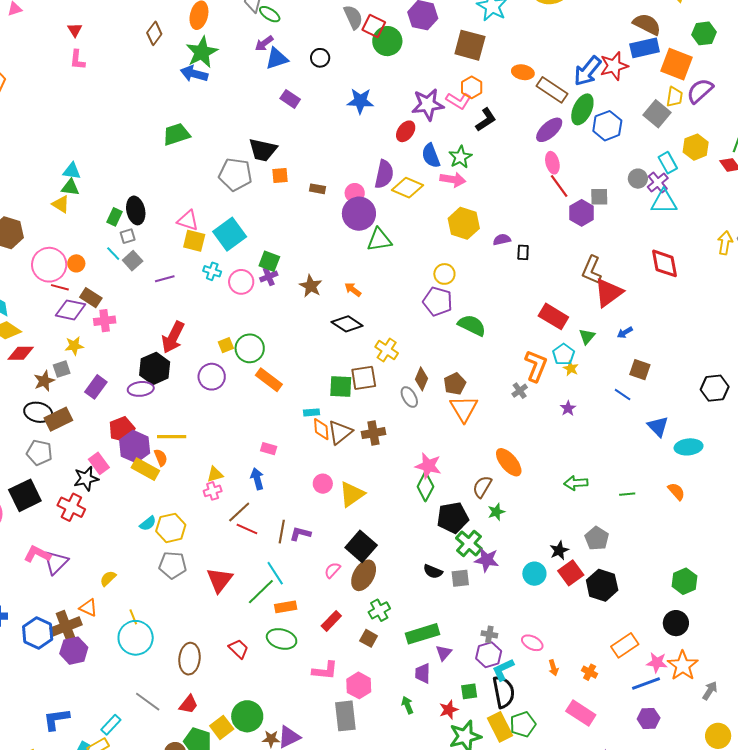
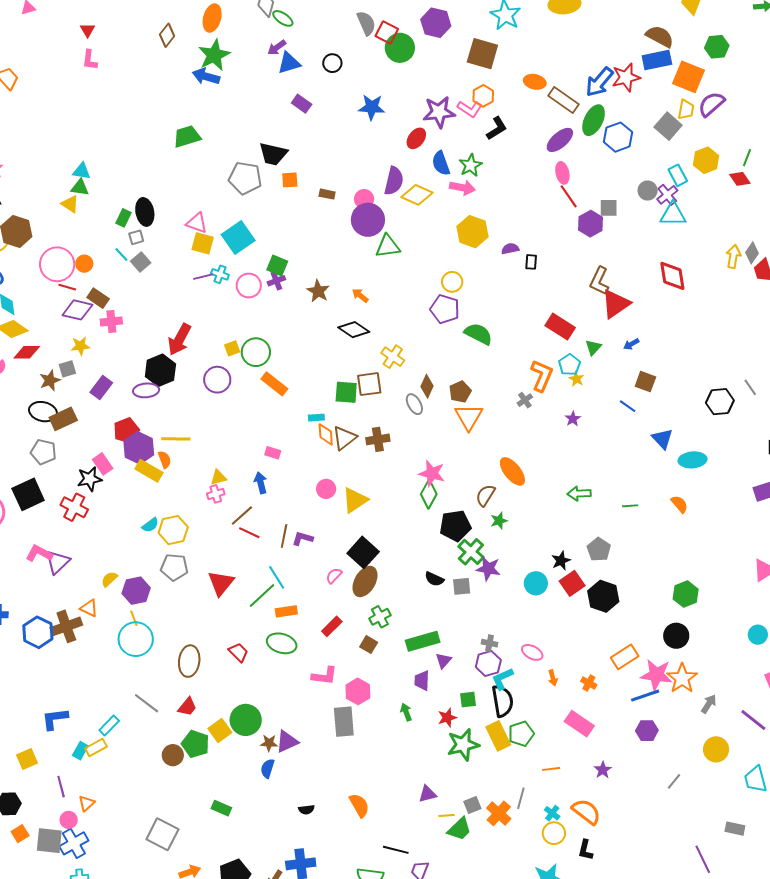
purple line: (165, 279) -> (203, 277), moved
purple hexagon: (74, 651) -> (136, 591), moved
pink star: (657, 663) -> (656, 675), size x1.5

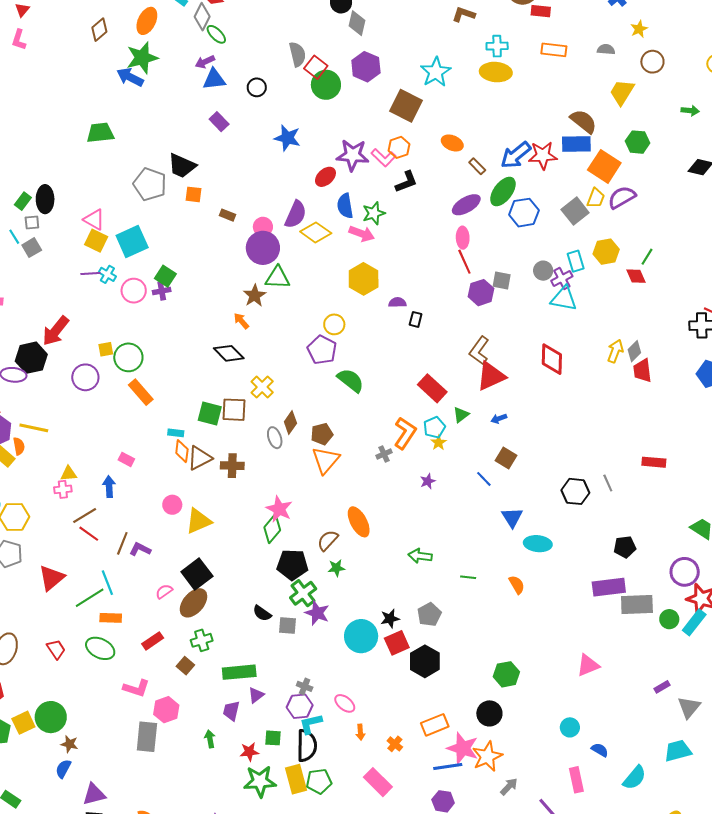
brown rectangle: (564, 100) -> (477, 166), size x0.6
brown star: (318, 291) -> (255, 296), moved
cyan circle: (536, 583) -> (361, 636), size x1.4
purple triangle: (287, 742) -> (94, 794), moved

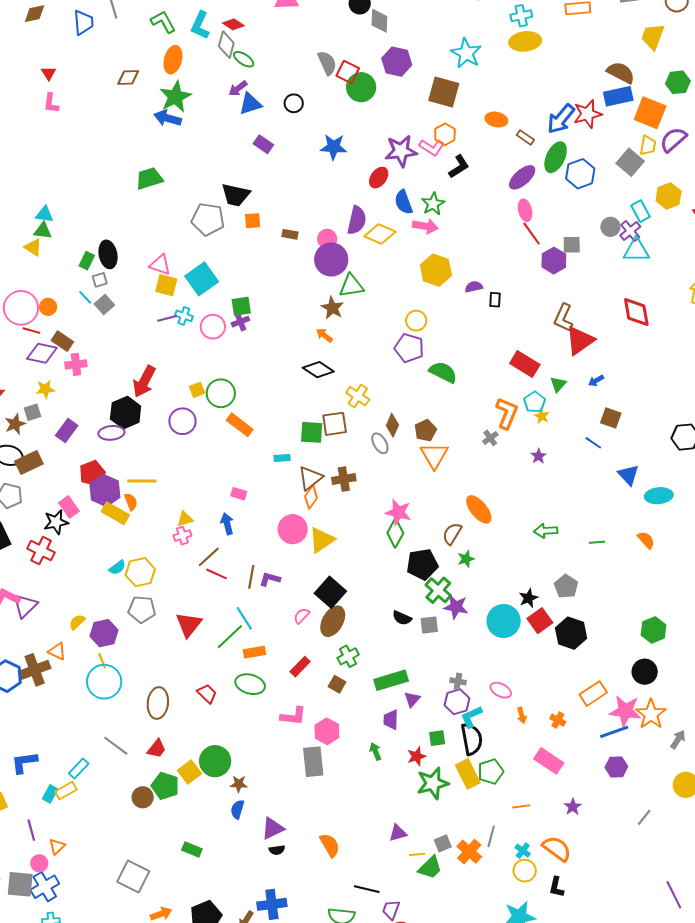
brown diamond: (99, 30) -> (128, 78), turned 50
green square: (165, 276) -> (241, 306), turned -30
orange diamond: (182, 451) -> (311, 497), moved, turned 40
pink circle: (172, 505) -> (293, 529), size x1.5

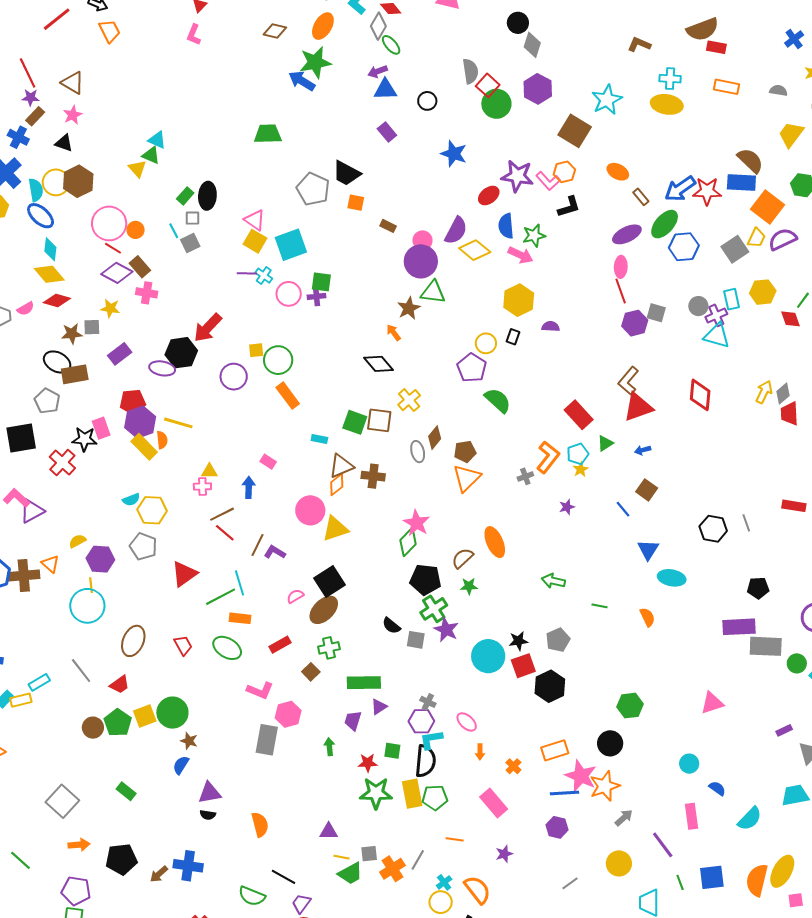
black rectangle: (495, 300) -> (513, 337), moved

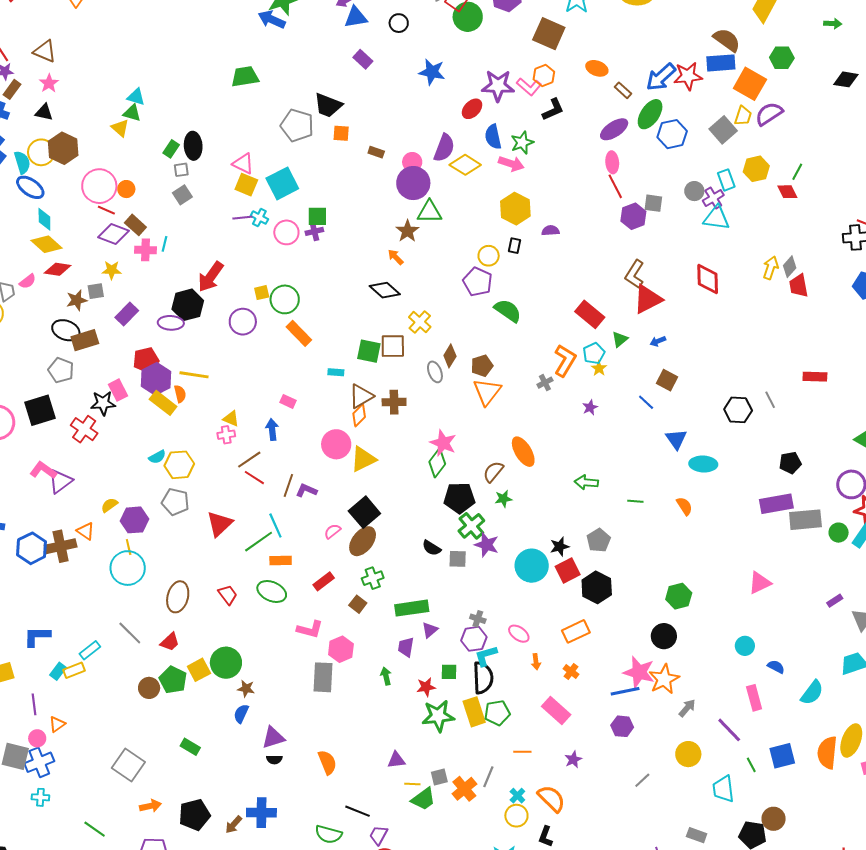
cyan line: (174, 231) -> (164, 244), moved, turned 49
yellow triangle: (209, 471) -> (231, 419), turned 30
orange rectangle: (555, 750) -> (576, 631), moved

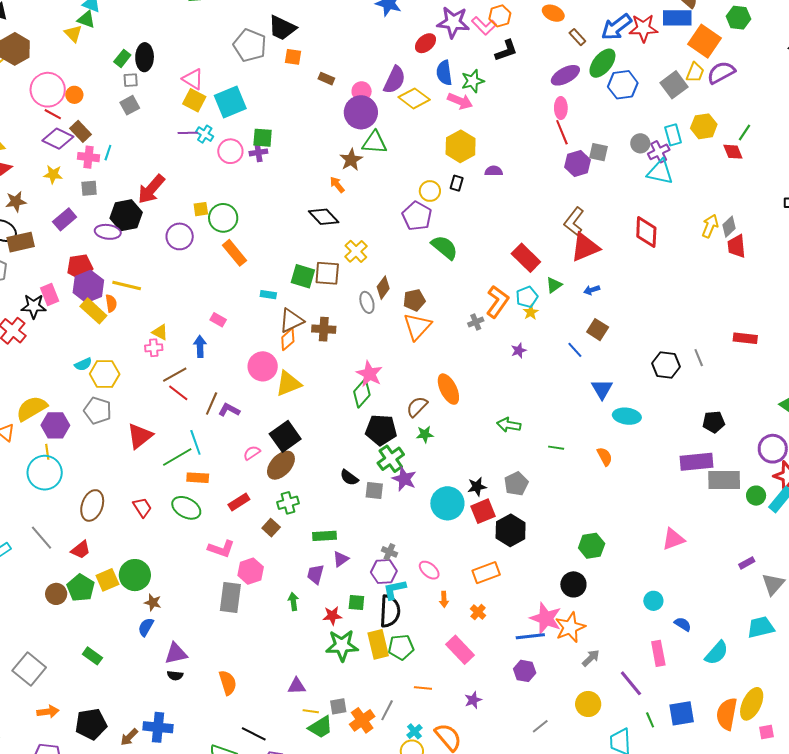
gray square: (96, 291) -> (89, 188), moved
yellow semicircle: (109, 505) -> (32, 408), size x1.8
green rectangle: (412, 608) -> (325, 536), size x0.7

